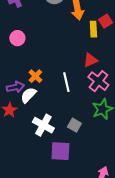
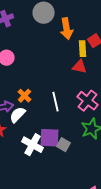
red triangle: (90, 60) -> (80, 67), moved, turned 35
purple square: (60, 151) -> (50, 138), moved

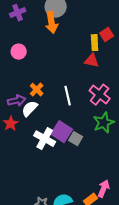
orange arrow: (67, 29) -> (52, 23), moved
purple square: (50, 138) -> (62, 132), turned 30

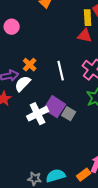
white cross: (45, 139) -> (38, 114), turned 35

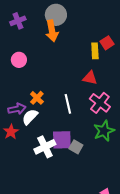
red triangle: (85, 36) -> (90, 78), moved
purple square: (55, 107) -> (62, 140), turned -35

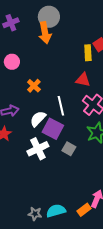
orange cross: (37, 98) -> (34, 86), moved
white semicircle: (30, 117) -> (38, 119), moved
purple square: (62, 140) -> (53, 129), moved, turned 30

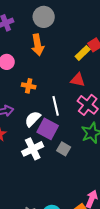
orange arrow: (45, 33) -> (38, 45), moved
yellow rectangle: (88, 53) -> (83, 53), turned 49
orange cross: (34, 86) -> (29, 86), turned -32

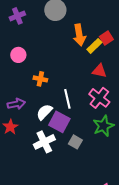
orange arrow: (38, 45) -> (79, 35), moved
red triangle: (78, 80) -> (99, 71), moved

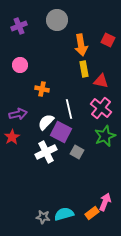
red square: (106, 38) -> (108, 40), moved, turned -32
yellow rectangle: (94, 46) -> (84, 69), moved, turned -56

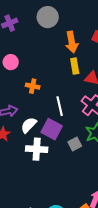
white semicircle: (46, 122) -> (29, 125), moved
white cross: (46, 152) -> (37, 149), turned 30
gray square: (77, 152) -> (75, 144), moved, turned 32

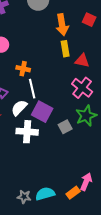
white line: (60, 106) -> (32, 89), moved

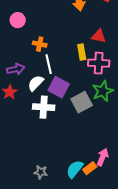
yellow rectangle: (65, 49) -> (82, 52), moved
pink cross: (82, 88) -> (99, 63), turned -35
gray square: (65, 127) -> (82, 102), size x1.5
cyan semicircle: (45, 194) -> (75, 169), moved, turned -36

